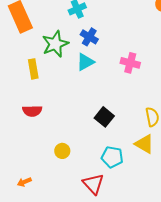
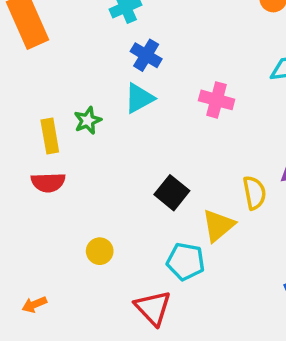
green star: (55, 44) -> (88, 121), moved, size x0.6
yellow rectangle: (33, 69) -> (50, 136), moved
yellow triangle: (144, 144) -> (218, 225), moved, turned 50

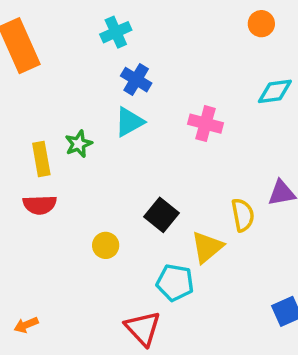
yellow circle: (100, 251) -> (106, 245), moved

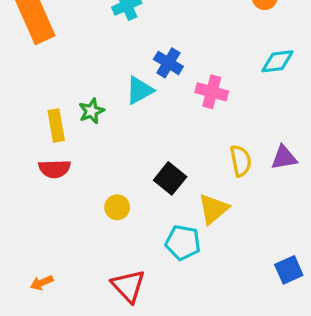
blue cross: (136, 80) -> (168, 63), moved
yellow semicircle: (243, 215) -> (241, 161), moved
red triangle: (143, 328) -> (128, 286), moved

